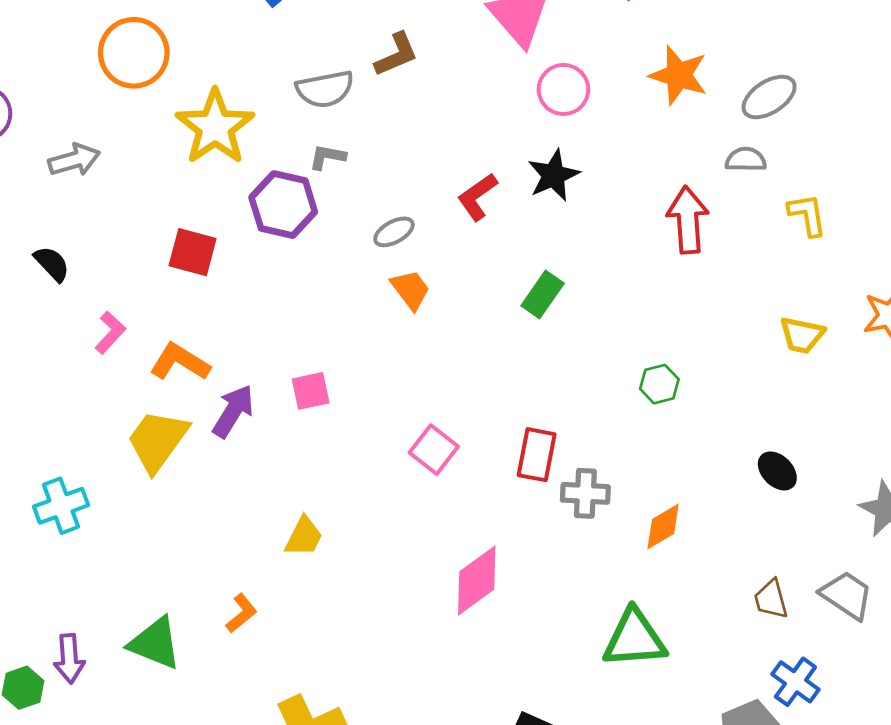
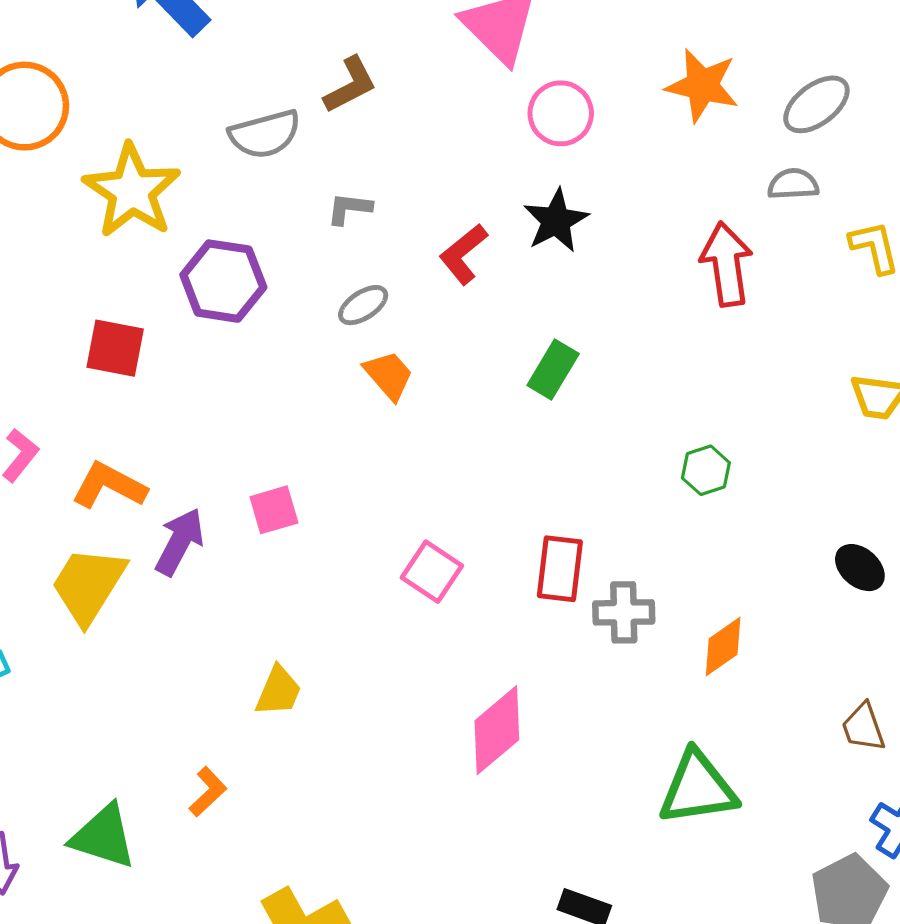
gray L-shape: (327, 157) -> (349, 208), moved

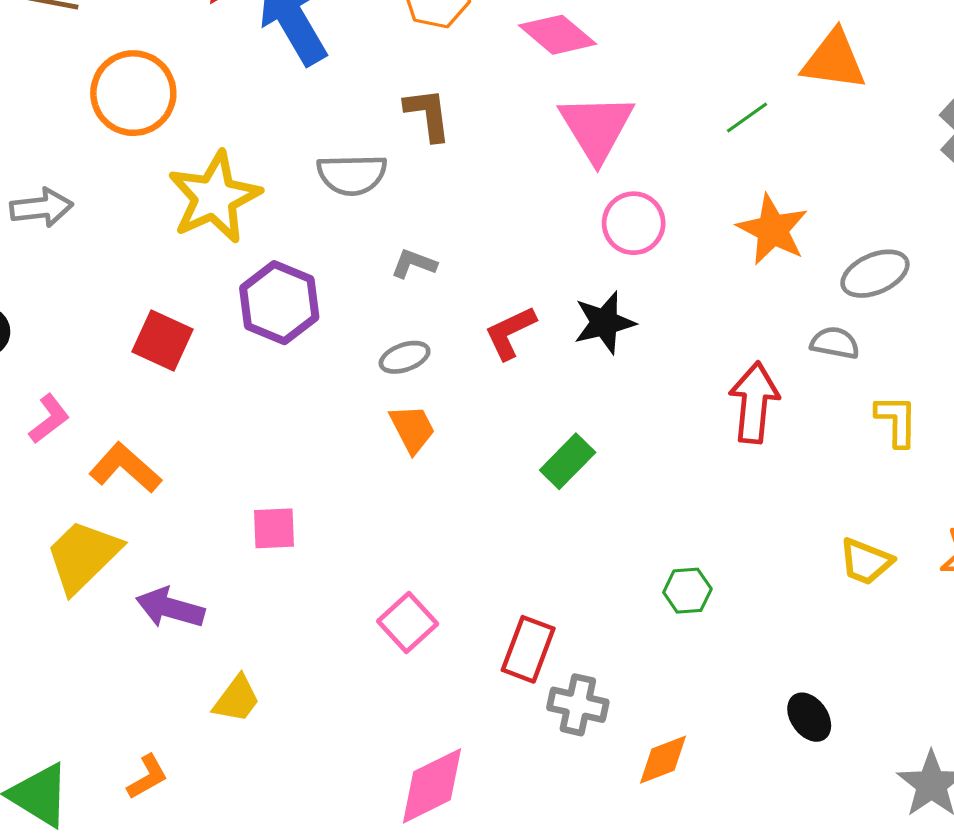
brown L-shape: (350, 85) -> (428, 114), moved, turned -84
purple arrow: (180, 542) -> (170, 608), moved, turned -116

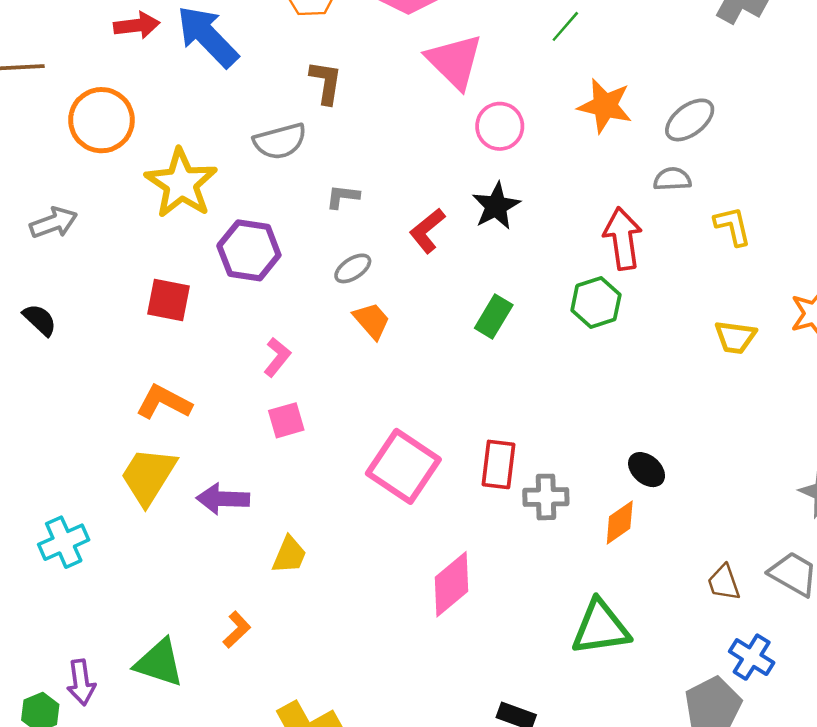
brown L-shape: (428, 114) -> (326, 82), turned 30
pink L-shape: (49, 419) -> (277, 357), moved
green hexagon: (687, 591) -> (596, 303), moved, size x1.4
pink square: (408, 622) -> (403, 466), size x1.6
black ellipse: (809, 717) -> (647, 470), moved

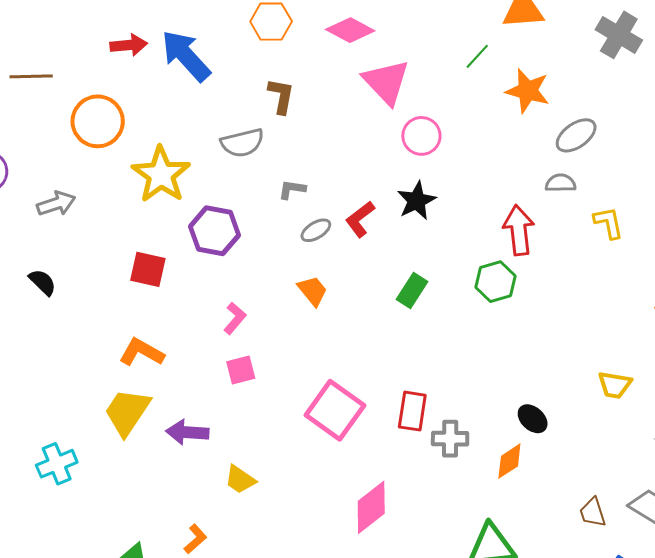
orange star: (605, 106) -> (528, 91), moved
gray ellipse: (353, 268) -> (316, 230), moved
yellow trapezoid: (735, 337) -> (615, 385), moved
yellow trapezoid: (289, 555) -> (240, 480), turned 100

